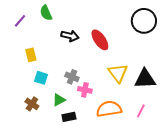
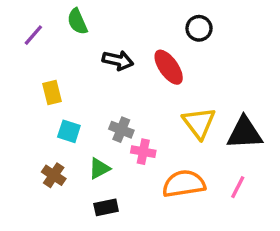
black circle: (144, 21) -> (199, 28), moved, size x0.6
black rectangle: (69, 117) -> (106, 207), moved

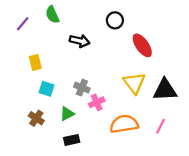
black circle: (199, 28) -> (115, 20), moved
red ellipse: (169, 67) -> (142, 45), moved
pink cross: (143, 152) -> (97, 102), turned -35

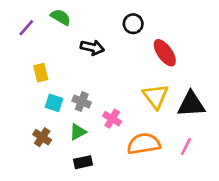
green semicircle: (52, 15) -> (61, 17), turned 144
gray cross: (82, 88) -> (82, 102), moved
pink cross: (97, 102) -> (112, 119), turned -35

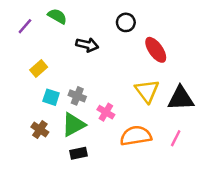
yellow rectangle: (41, 73) -> (39, 69), turned 63
green triangle: (78, 132) -> (74, 125), size x1.5

